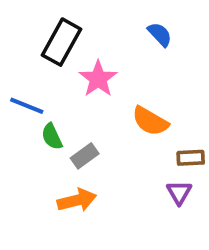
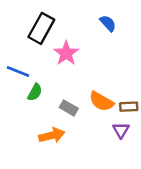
orange semicircle: (150, 121) -> (101, 101), moved
green semicircle: (52, 137) -> (35, 92), turned -126
gray rectangle: (85, 156) -> (69, 108), moved, turned 66

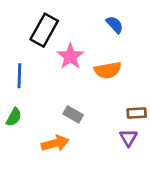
blue line: (18, 71) -> (19, 76), turned 70
green semicircle: (35, 92) -> (14, 117), moved
orange semicircle: (101, 101) -> (108, 70), moved, turned -40

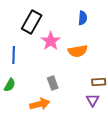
blue semicircle: (115, 25) -> (83, 18), turned 48
gray rectangle: (73, 114) -> (53, 83), turned 40

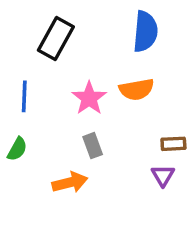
blue semicircle: (83, 18) -> (145, 32), size x1.6
pink star: (51, 41) -> (89, 98), moved

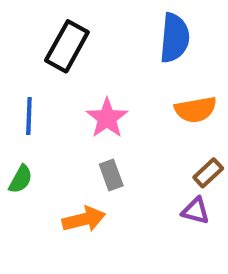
orange semicircle: (137, 89) -> (196, 110), moved
brown rectangle: (173, 144) -> (208, 173), turned -40
purple triangle: (163, 175) -> (196, 211), turned -45

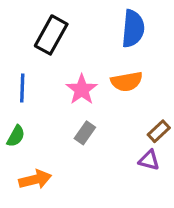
orange semicircle: (196, 110) -> (127, 82), moved
gray rectangle: (111, 175) -> (85, 133), turned 55
orange arrow: (84, 219) -> (35, 179), moved

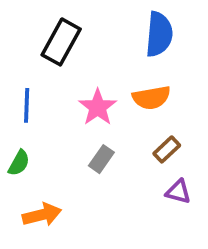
brown rectangle: (159, 131) -> (167, 149), moved

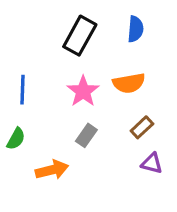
blue semicircle: (159, 34) -> (135, 29), size x0.7
black rectangle: (61, 42) -> (80, 36), moved
orange arrow: (42, 215) -> (52, 170), moved

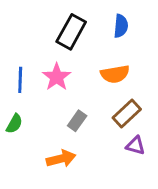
pink star: (83, 91) -> (57, 77), moved
brown rectangle: (142, 127) -> (127, 113), size x1.4
orange arrow: (52, 170) -> (61, 159), moved

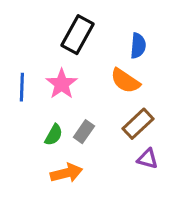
blue semicircle: (121, 26) -> (138, 46), moved
orange semicircle: (115, 74) -> (125, 81), turned 44
green semicircle: (14, 124) -> (54, 135), moved

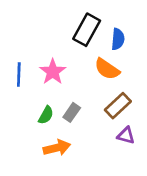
black rectangle: (78, 35) -> (87, 30), moved

